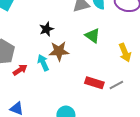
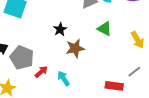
cyan arrow: (43, 63) -> (63, 78), moved
red rectangle: (94, 83) -> (114, 86), moved

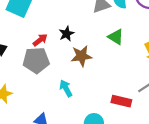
gray pentagon: (22, 58) -> (36, 60), moved, turned -30
red arrow: (41, 72) -> (40, 40), moved

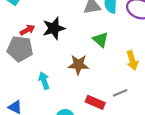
black star: (67, 34) -> (54, 28), size x1.5
brown star: (81, 56) -> (78, 65), moved

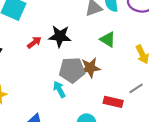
black star: (54, 28) -> (60, 36), turned 30
gray pentagon: (20, 49) -> (72, 70), moved

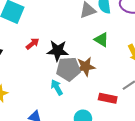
black star: (60, 36) -> (58, 51), moved

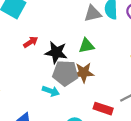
green triangle: (102, 40) -> (86, 46), moved, turned -49
cyan arrow: (57, 87) -> (51, 91), turned 133

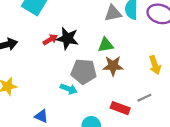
black star: (56, 52) -> (67, 38), moved
brown star: (84, 73) -> (113, 66), moved

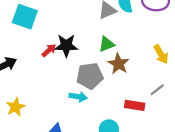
brown star: (113, 66) -> (118, 64), turned -30

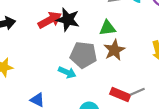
red arrow: (49, 50) -> (50, 20), size x1.5
gray line: (157, 90) -> (137, 92), moved

